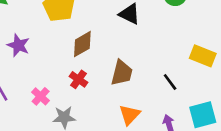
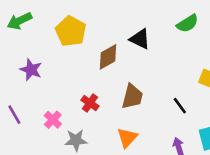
brown diamond: (82, 44) -> (108, 57), moved
orange triangle: (130, 115) -> (127, 138), moved

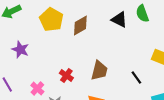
green semicircle: (187, 23) -> (142, 14), turned 102
black triangle: (140, 39) -> (119, 20), moved
brown diamond: (108, 57) -> (80, 26), moved

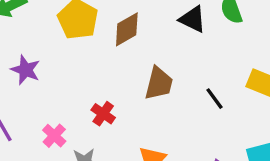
brown trapezoid: (99, 70) -> (159, 83), moved
black line: (136, 78) -> (215, 99), moved

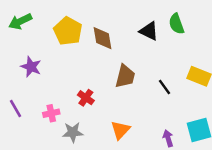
brown diamond: (127, 29) -> (103, 38), turned -70
pink cross: (54, 136) -> (51, 113), turned 35

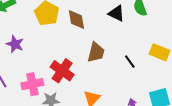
red cross: (86, 98) -> (62, 71), size x1.6
pink cross: (51, 113) -> (32, 84), size x1.5

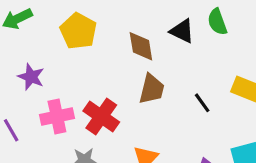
brown diamond: (76, 20) -> (141, 46), moved
pink cross: (32, 84) -> (57, 117), moved

